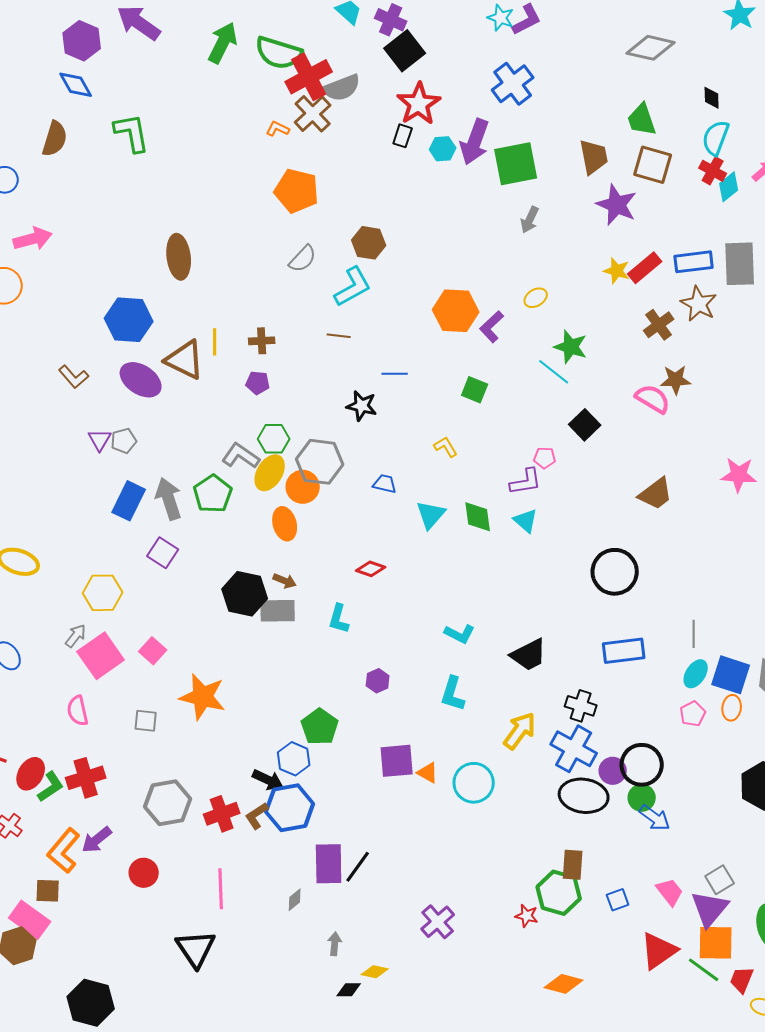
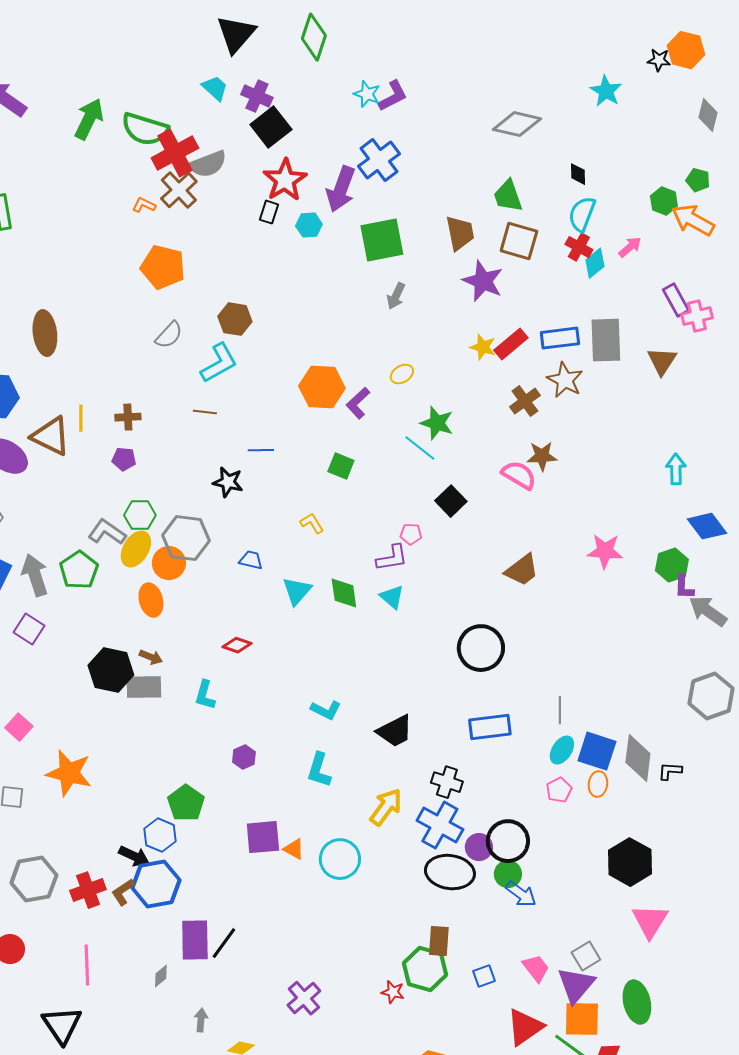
purple arrow: (475, 142) -> (341, 189), moved

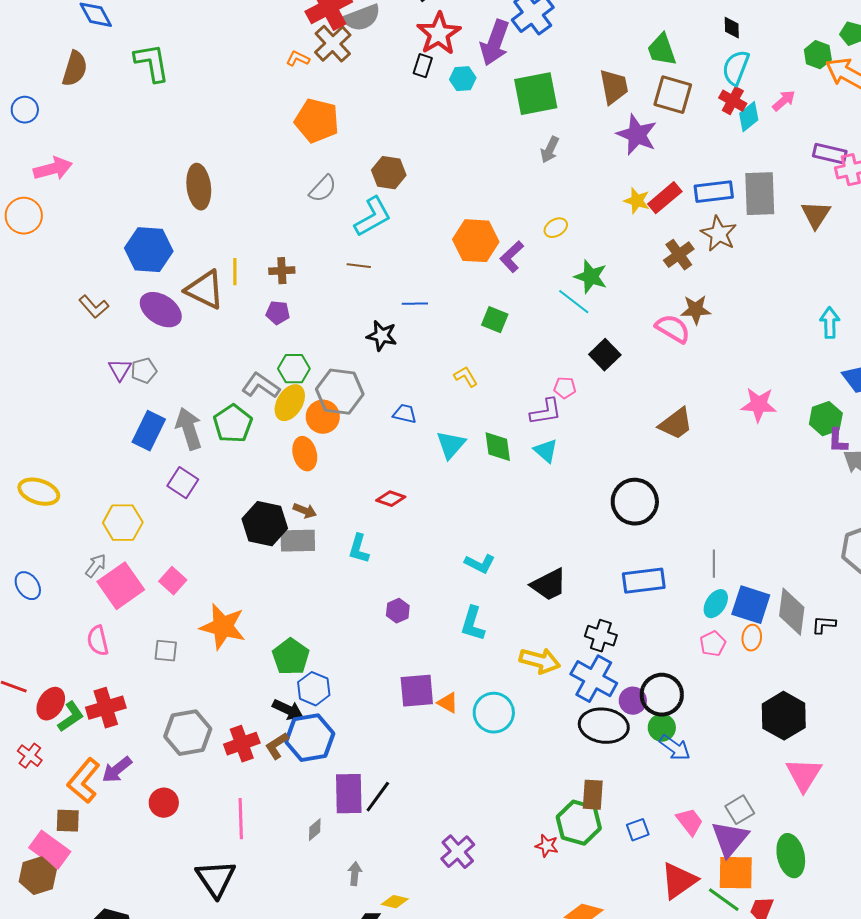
purple rectangle: (676, 300) -> (830, 154), turned -48
green pentagon: (186, 803) -> (291, 657), moved
yellow arrow: (386, 807) -> (540, 661), turned 69

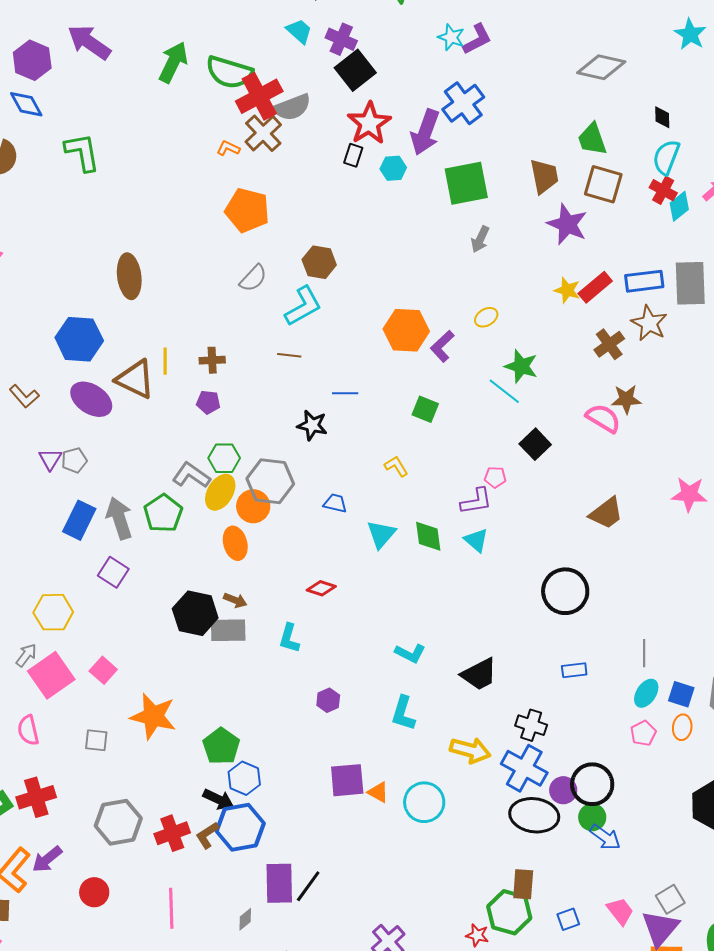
blue rectangle: (644, 581) -> (574, 670), size x0.6
blue square: (751, 605) -> (681, 694), size x0.7

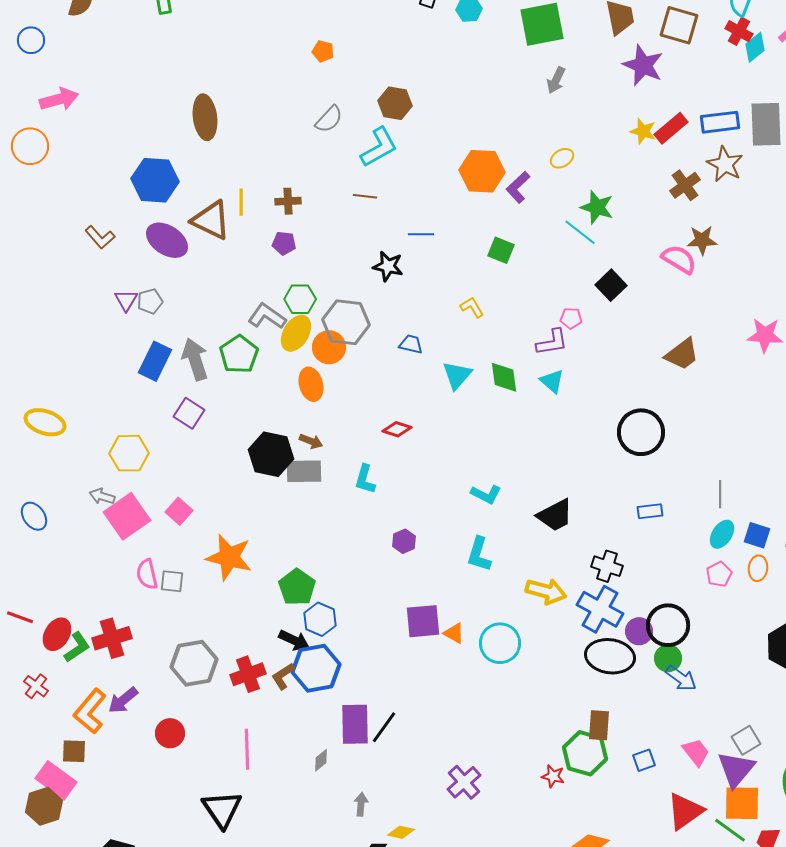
orange pentagon: (247, 210) -> (323, 51), size x0.5
gray arrow: (26, 655) -> (102, 496), turned -110
pink semicircle: (28, 730) -> (147, 574), moved

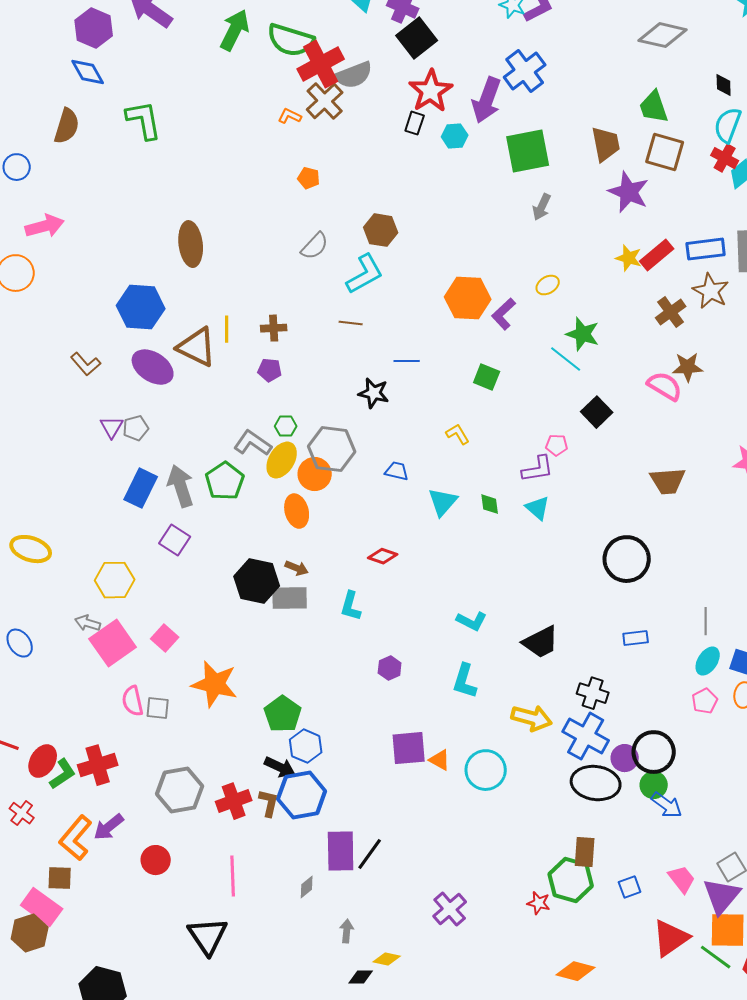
green hexagon: (300, 299) -> (286, 426), size x0.7
brown trapezoid: (682, 354) -> (668, 481), turned 33
green diamond: (504, 377) -> (490, 504), size x0.7
brown L-shape: (283, 676) -> (269, 803), turned 136

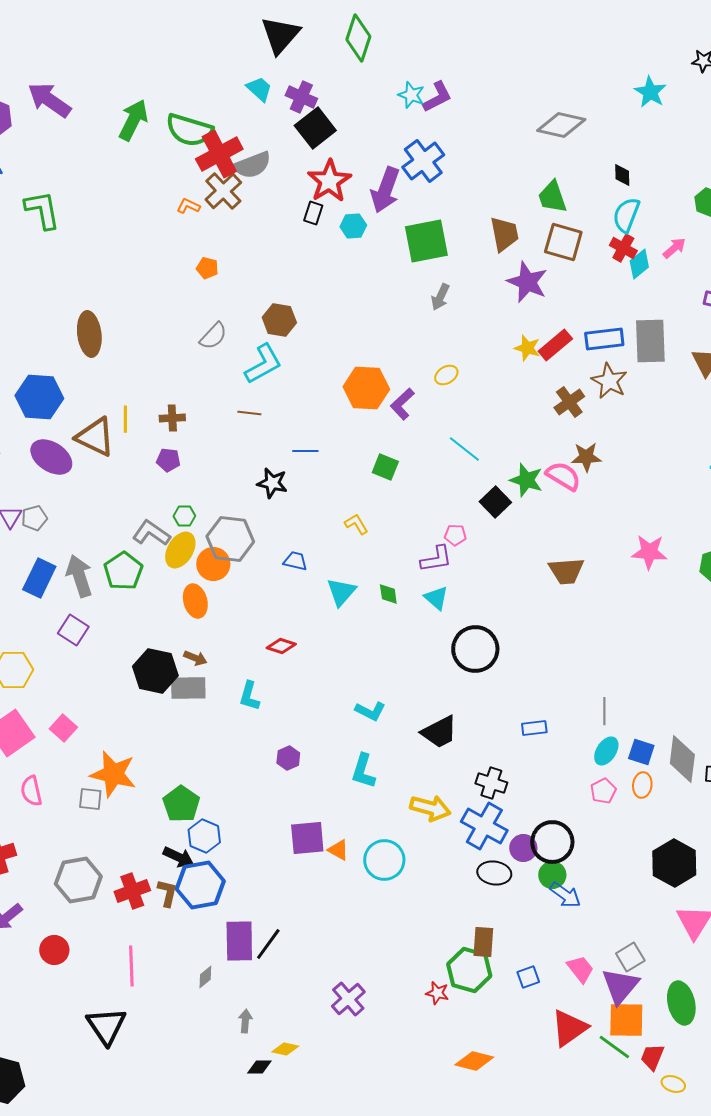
green star: (583, 334) -> (526, 480), moved
black circle: (627, 559) -> (475, 649), moved
gray square: (158, 708) -> (90, 799), moved
black ellipse: (596, 783) -> (494, 873), size x0.7

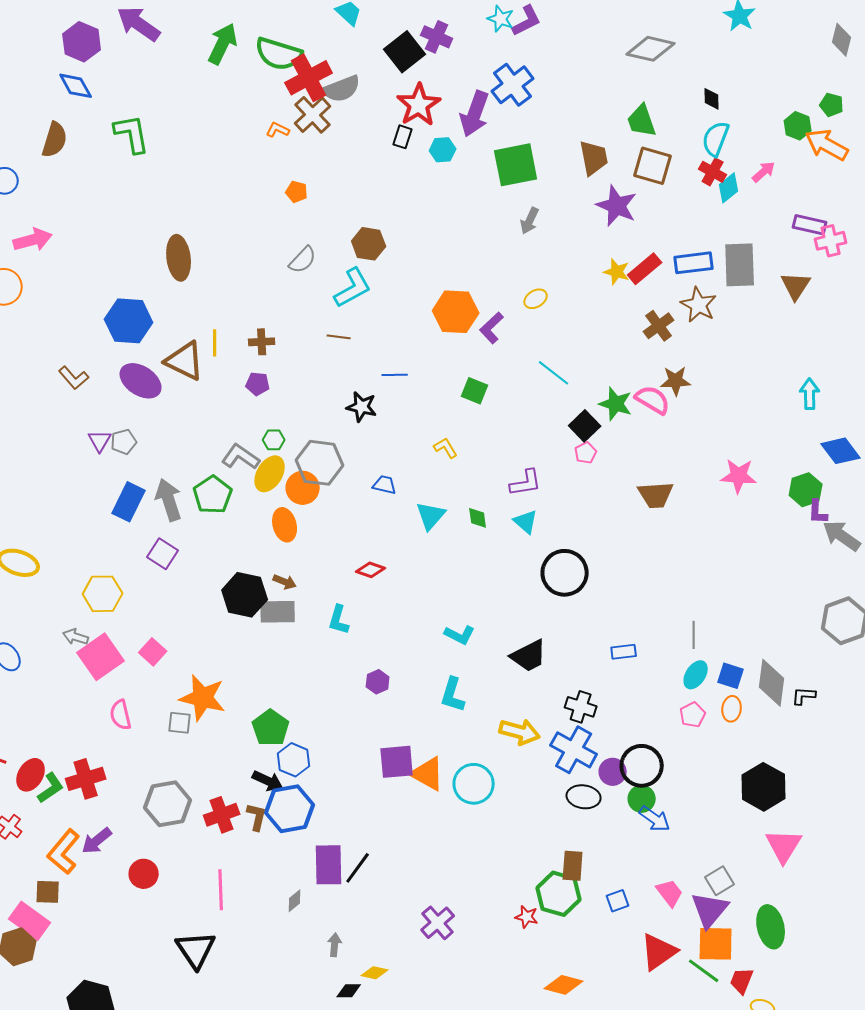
purple cross: (301, 97) -> (437, 37), moved
pink pentagon: (455, 535) -> (586, 453), moved, turned -30
orange triangle: (338, 850) -> (428, 774), size x1.6

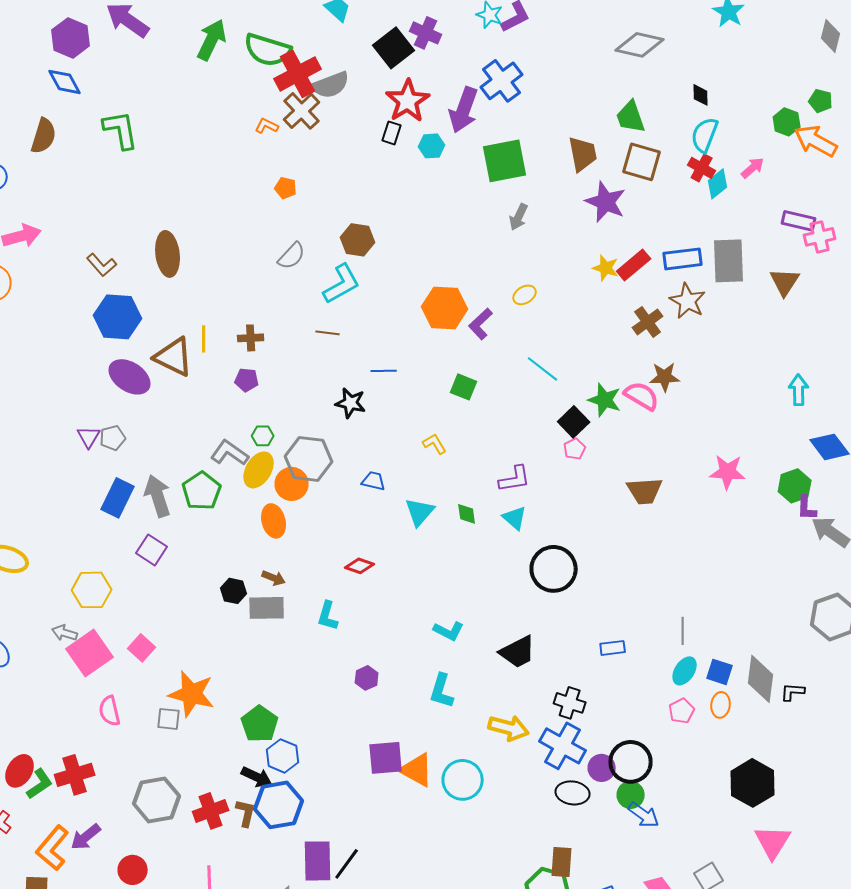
brown L-shape: (74, 378) -> (102, 265), moved
black hexagon: (245, 595) -> (234, 591), size x0.6

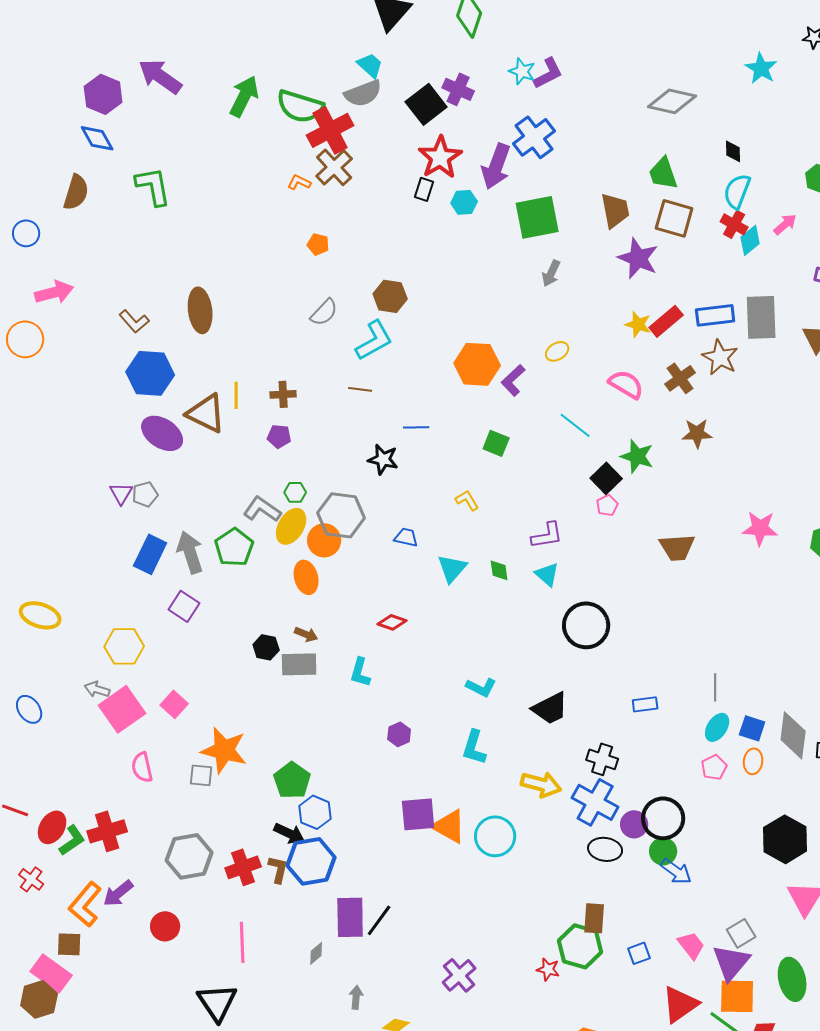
gray semicircle: (331, 85) -> (363, 93), moved
pink semicircle: (642, 396) -> (626, 384), moved

